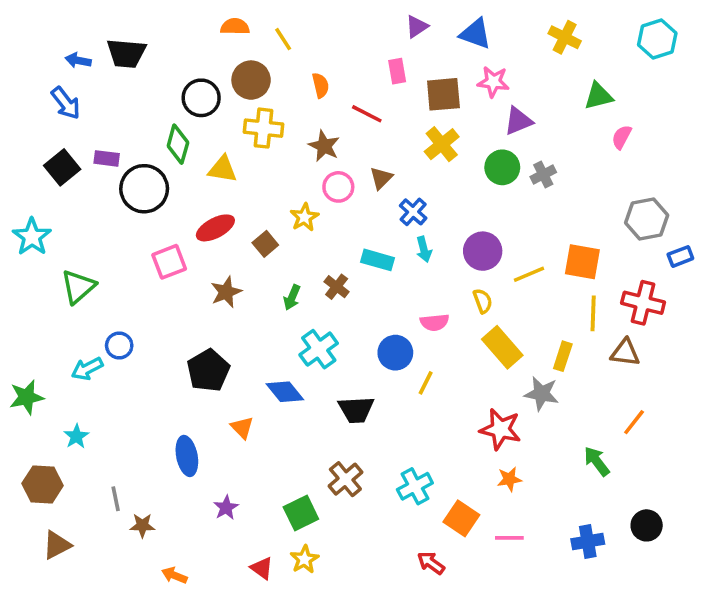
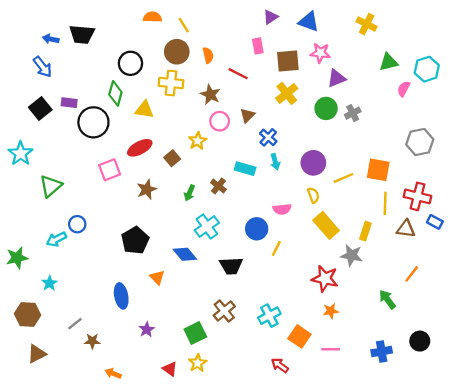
cyan hexagon: (657, 39) -> (427, 69), moved
brown circle: (251, 80) -> (177, 52), moved
blue rectangle: (680, 256) -> (435, 222), moved, turned 49
gray line: (116, 499) -> (75, 324), turned 63

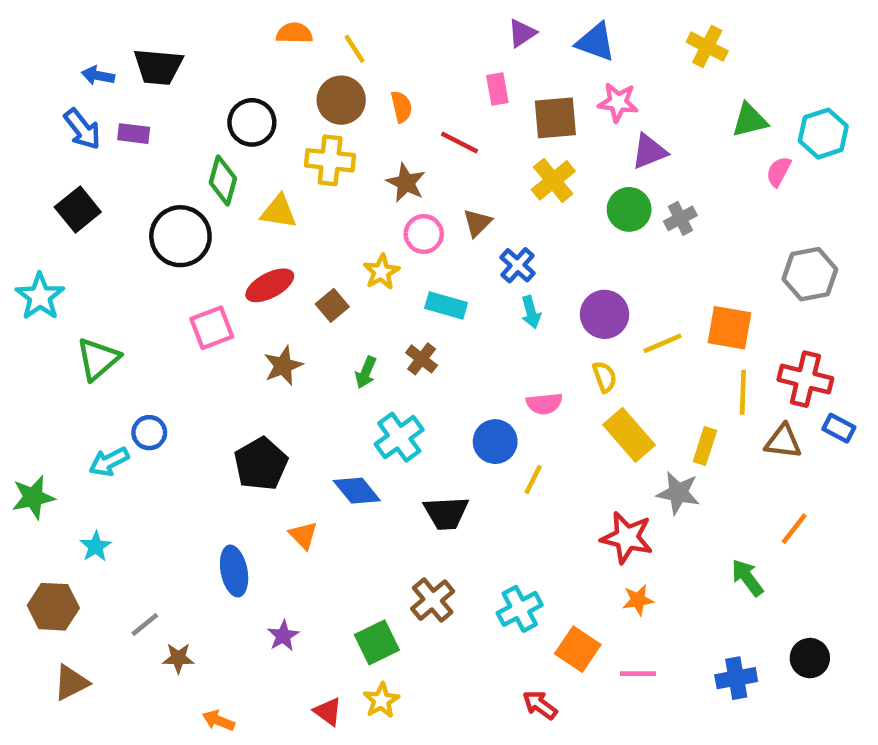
purple rectangle: (69, 103) -> (134, 134), moved
cyan rectangle: (245, 169) -> (446, 305), moved

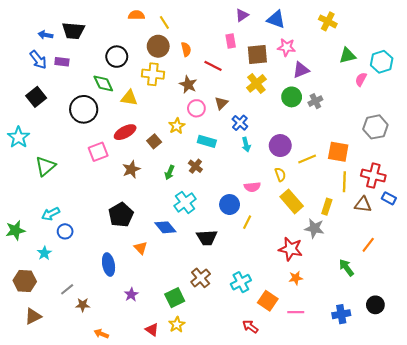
green diamond: (223, 180) -> (103, 83), turned -40
blue circle: (149, 433) -> (65, 231), moved

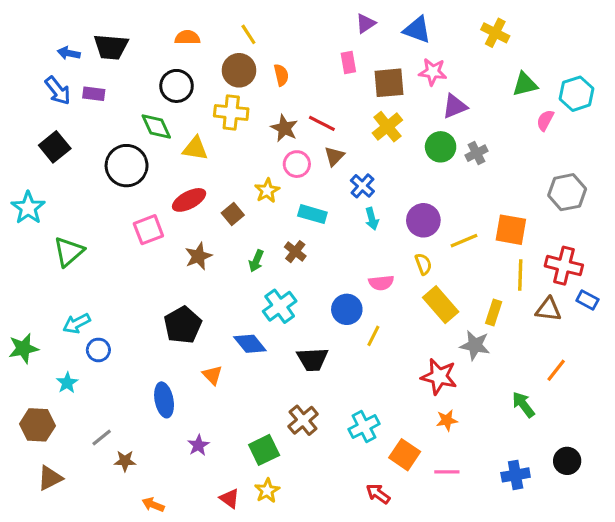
orange semicircle: (136, 15) -> (187, 37), moved
red line: (213, 66) -> (322, 123), moved

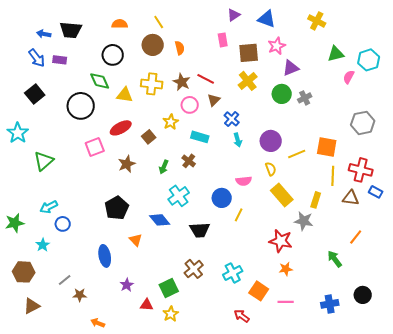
pink star: (433, 72) -> (277, 46), turned -30
yellow cross: (231, 112) -> (152, 84), moved
red triangle: (230, 498) -> (147, 305), moved, turned -32

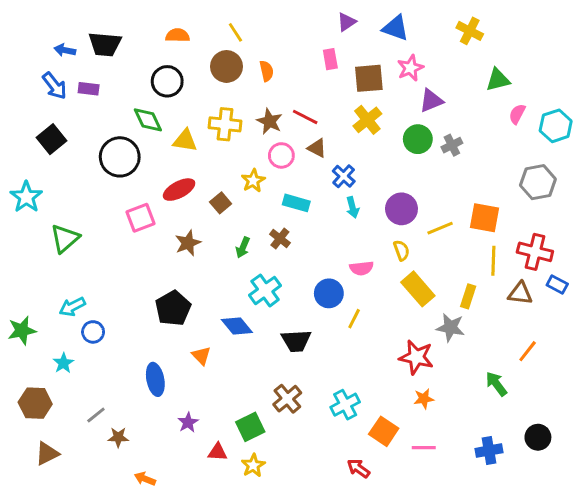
cyan hexagon: (369, 60) -> (556, 126), moved
brown triangle: (214, 100) -> (317, 148), turned -48

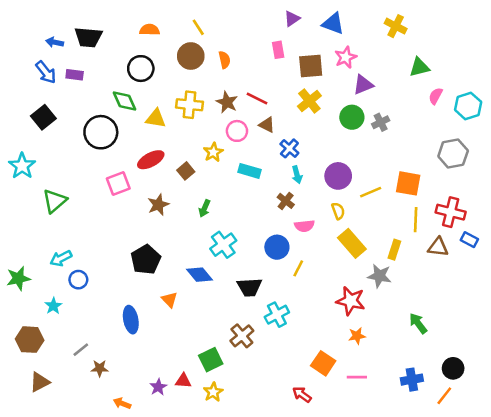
brown cross: (280, 239) -> (286, 201), moved
orange line: (528, 351) -> (444, 396), moved
cyan cross: (345, 405) -> (277, 315), moved
purple star: (188, 422) -> (158, 387), moved

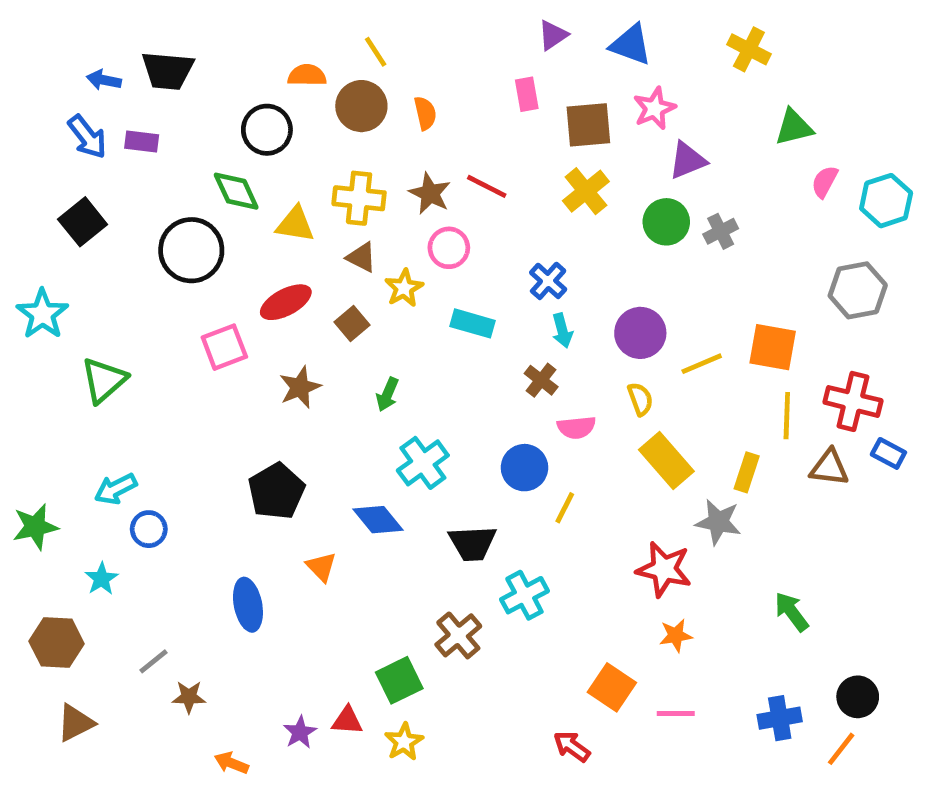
orange semicircle: (150, 30) -> (307, 75), moved
brown triangle: (267, 125) -> (361, 257), moved

